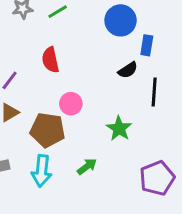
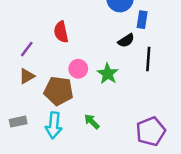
green star: (119, 128) -> (108, 74), moved
green arrow: (87, 166) -> (92, 122), turned -98

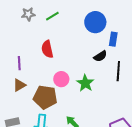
purple line: (27, 49) -> (19, 63), turned -40

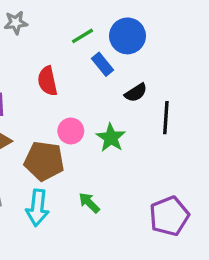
green line: (52, 16) -> (82, 36), moved
blue rectangle: (113, 39) -> (102, 64), moved, turned -48

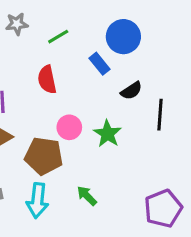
green line: (82, 36) -> (58, 37), moved

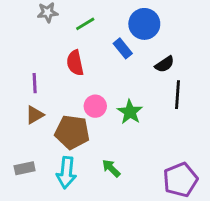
black semicircle: (131, 91) -> (165, 64), moved

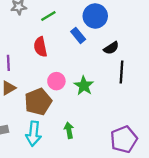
brown pentagon: (72, 132) -> (38, 102), turned -30
green arrow: (111, 168) -> (69, 130), turned 35

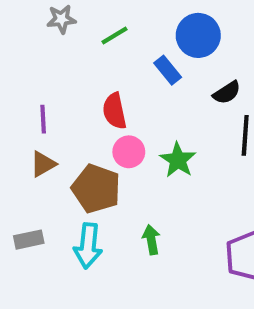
red semicircle: (40, 47) -> (115, 111), moved
brown pentagon: (38, 102) -> (96, 189), turned -30

